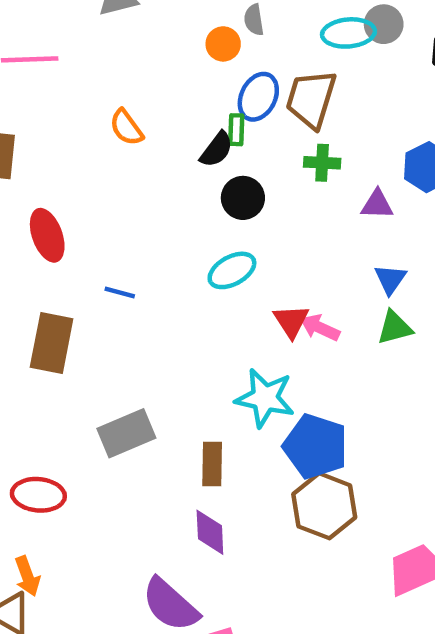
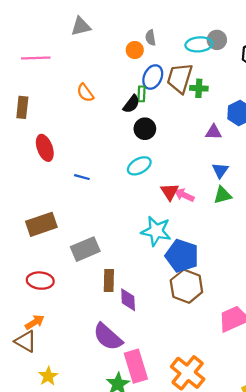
green cross: (322, 163) -> (199, 88), moved
brown rectangle: (52, 343) -> (41, 224), moved, turned 60
brown rectangle: (212, 464) -> (109, 281), moved
orange arrow: (27, 576) -> (35, 322), turned -102

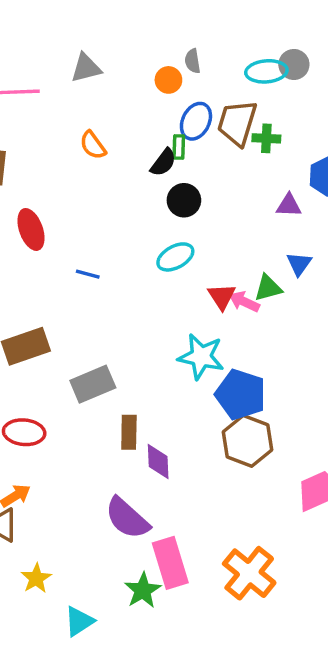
gray triangle: (81, 26) -> (86, 68), moved
green triangle: (222, 195) -> (268, 288), moved

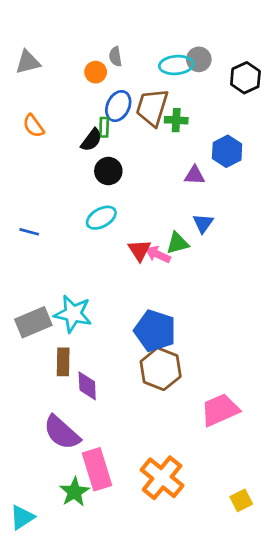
cyan star: (201, 357) -> (73, 314), moved

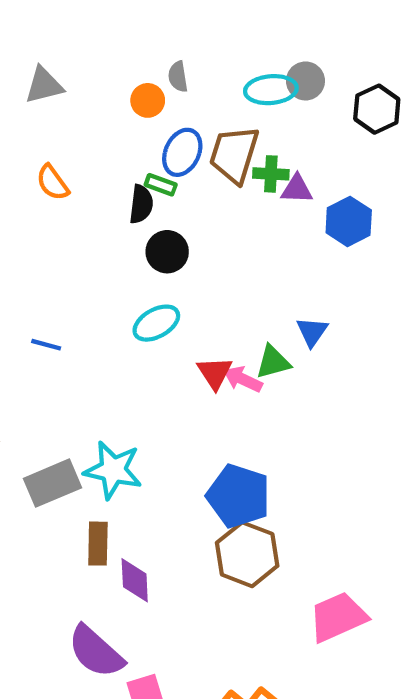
green rectangle: (104, 127) -> (161, 185), turned -72
black semicircle: (91, 140) -> (141, 204), turned -30
purple triangle: (195, 175) -> (297, 189), moved

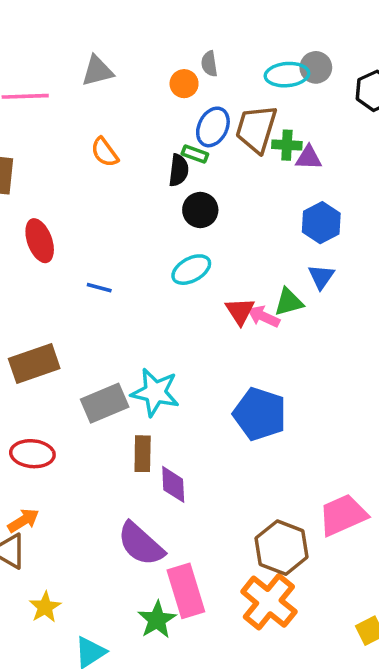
blue hexagon: (349, 221) -> (321, 223), moved
brown hexagon: (247, 554) -> (282, 548), moved

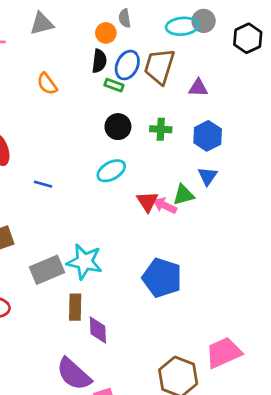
green cross: (287, 145) -> (161, 129), moved
black semicircle: (179, 170) -> (99, 61), moved

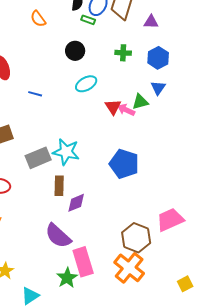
black circle: (118, 127) -> (75, 51), moved
purple diamond: (98, 330) -> (76, 203), turned 70

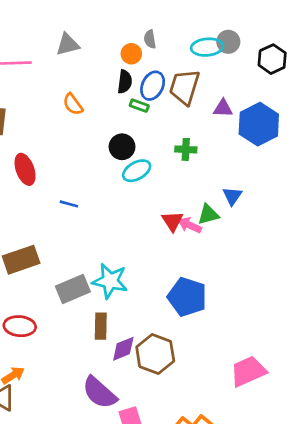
blue hexagon: (158, 58) -> (259, 124), moved, size x1.4
cyan ellipse: (86, 84) -> (137, 171), moved
brown hexagon: (136, 238) -> (155, 354), moved

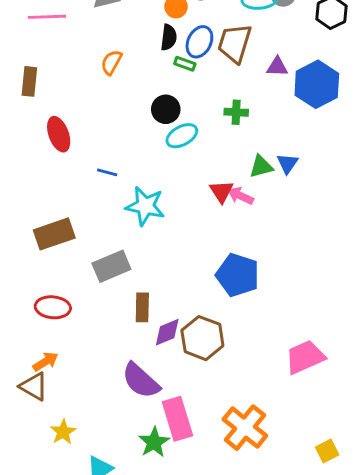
orange semicircle: (73, 104) -> (111, 62), turned 65
green triangle: (208, 215) -> (261, 166), moved
cyan star: (110, 281) -> (145, 206), moved

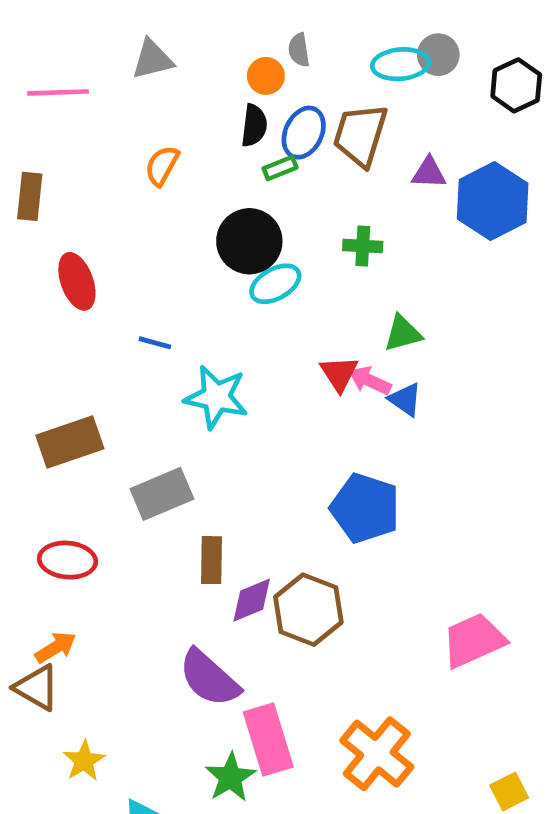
green rectangle: (185, 64) -> (280, 168), turned -42
black circle: (166, 109) -> (249, 241), size x1.4
blue triangle: (287, 164) -> (405, 399), moved, turned -30

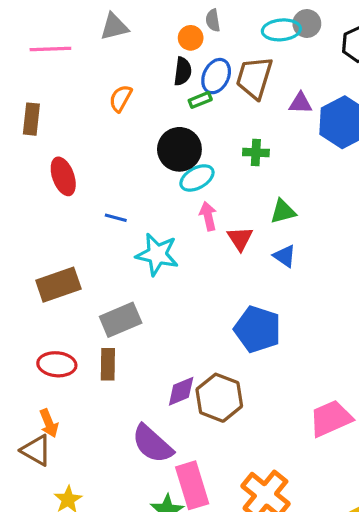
pink arrow: (370, 381) -> (208, 216), moved, turned 52
brown rectangle: (212, 560) -> (108, 364), moved
orange arrow: (56, 647) -> (49, 423), turned 100

